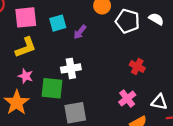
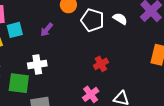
cyan square: (58, 23) -> (15, 30), moved
red cross: (137, 66) -> (101, 64), turned 32

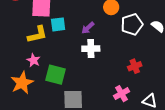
white pentagon: (92, 20) -> (132, 24), turned 30
white cross: (37, 64) -> (91, 49), moved

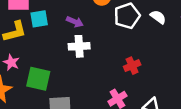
purple arrow: (88, 28) -> (75, 22), turned -112

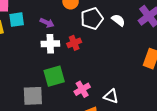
red cross: (132, 66) -> (74, 43), moved
green square: (38, 79) -> (54, 76), moved, turned -30

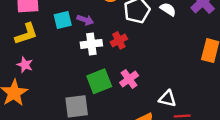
cyan square: (17, 20) -> (63, 20), moved
pink cross: (82, 89) -> (129, 79), moved

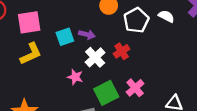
white cross: (91, 44) -> (95, 57), turned -30
pink star: (25, 65) -> (75, 77), moved

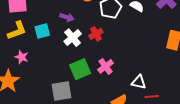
cyan square: (65, 37) -> (42, 31), moved
pink star: (75, 77) -> (22, 57), moved

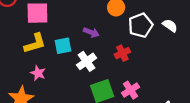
white cross: (73, 38) -> (87, 61), moved

